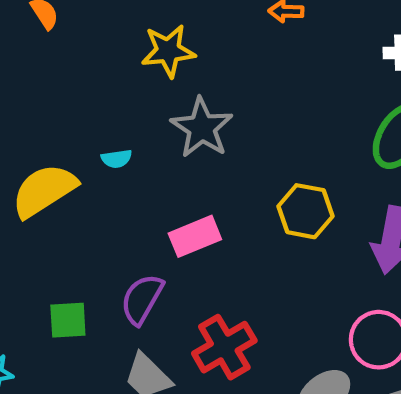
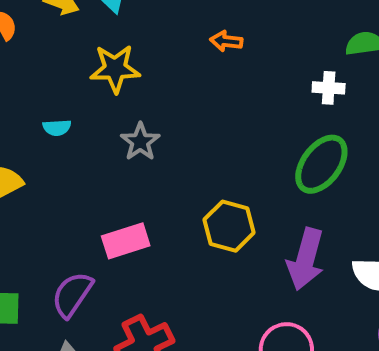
gray star: (202, 128) -> (140, 142), size x0.7
cyan semicircle: (117, 159) -> (57, 128), moved

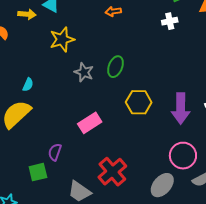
cyan semicircle: (57, 128) -> (28, 85), moved, turned -48
green ellipse: (321, 164) -> (115, 67), moved, size x0.7
purple semicircle: (72, 294) -> (55, 152), moved, size x0.7

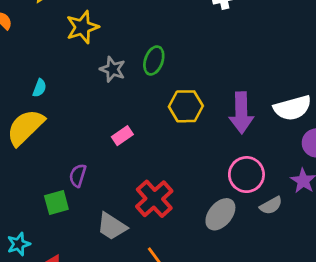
pink rectangle: (90, 123) -> (122, 136), size x0.7

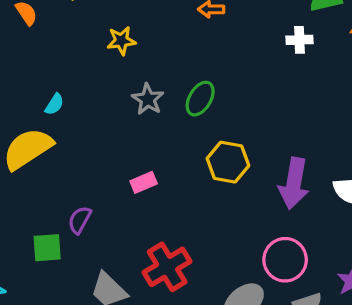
yellow star: (82, 27) -> (121, 41), size x0.7

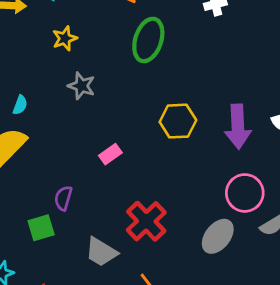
gray star: (148, 99) -> (81, 86), moved
green ellipse: (200, 99) -> (148, 40), moved, size x1.4

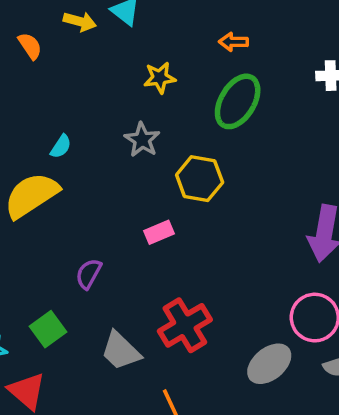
yellow star: (65, 38) -> (160, 78), moved
yellow hexagon: (178, 121) -> (200, 179), moved
green square: (41, 228) -> (48, 329), moved, turned -32

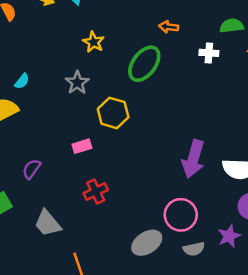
orange arrow: (233, 42) -> (169, 27), moved
yellow star: (160, 78) -> (94, 42), turned 30
red cross: (185, 325) -> (96, 192), moved, size x0.7

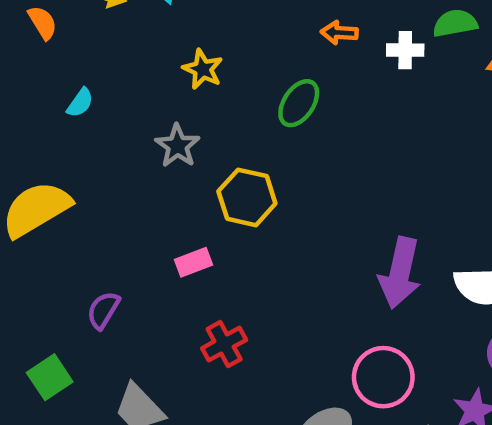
white cross: (209, 53) -> (405, 50), moved
green ellipse: (144, 64) -> (299, 103), size x0.7
cyan semicircle: (22, 81) -> (80, 103), moved

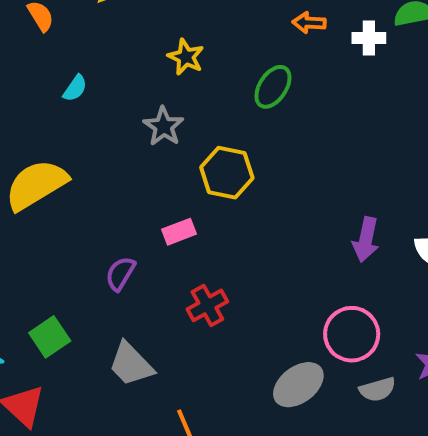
purple arrow: (400, 273) -> (366, 240), size x0.7
purple semicircle: (103, 310) -> (120, 274), moved

